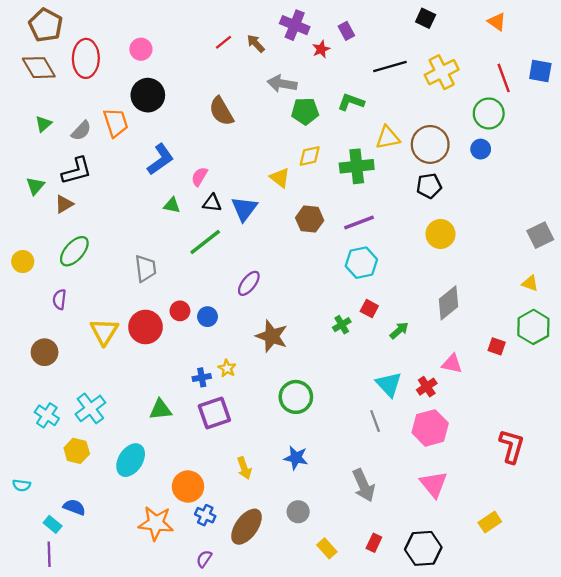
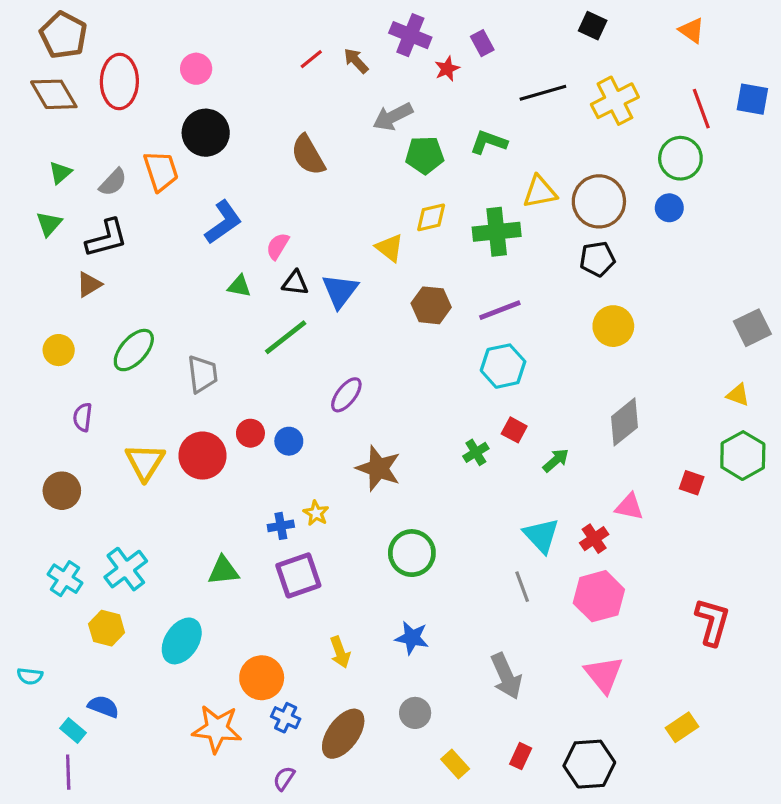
gray arrow: (282, 84) -> (393, 117), turned -36
green triangle: (35, 186) -> (49, 224), moved
green ellipse: (74, 251) -> (134, 350), moved
yellow circle: (23, 262) -> (59, 350), moved

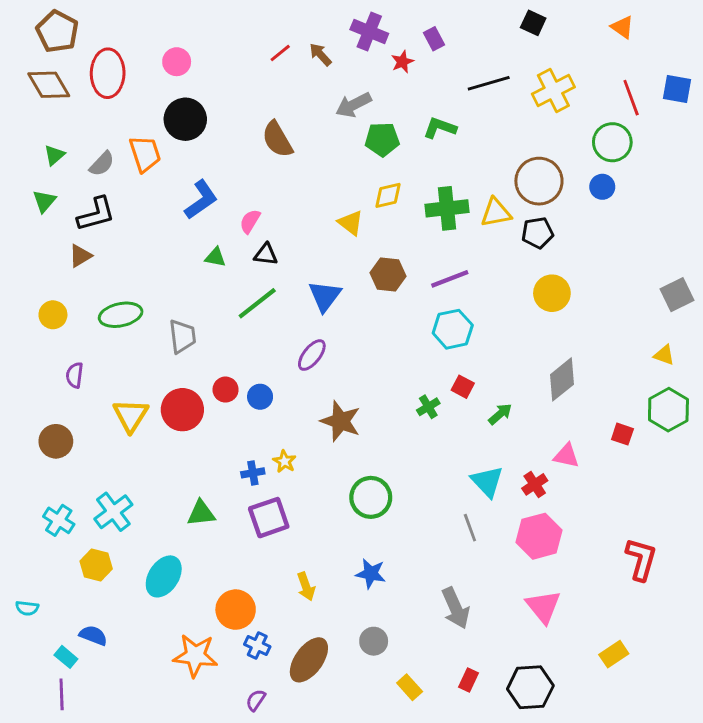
yellow triangle: (540, 192) -> (496, 213), moved
blue triangle: (340, 291) -> (325, 296), moved
green ellipse: (134, 350) -> (121, 315), turned 36

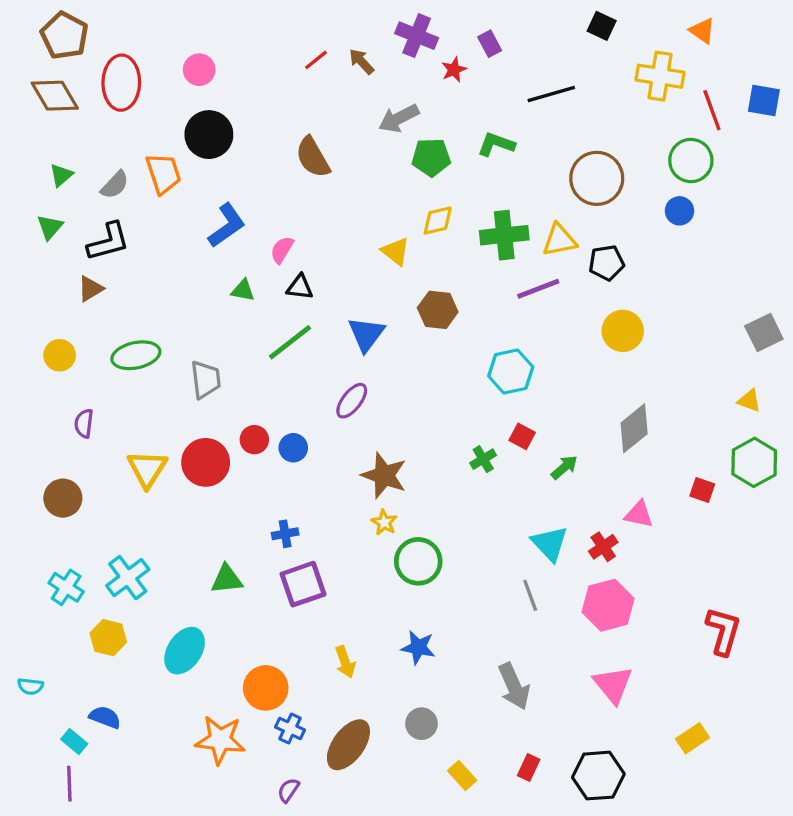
yellow cross: (553, 90) -> (660, 76), moved, turned 36
brown circle: (539, 181) -> (597, 178), moved
purple line: (450, 279) -> (538, 289), moved
yellow star: (284, 461) -> (384, 522), moved

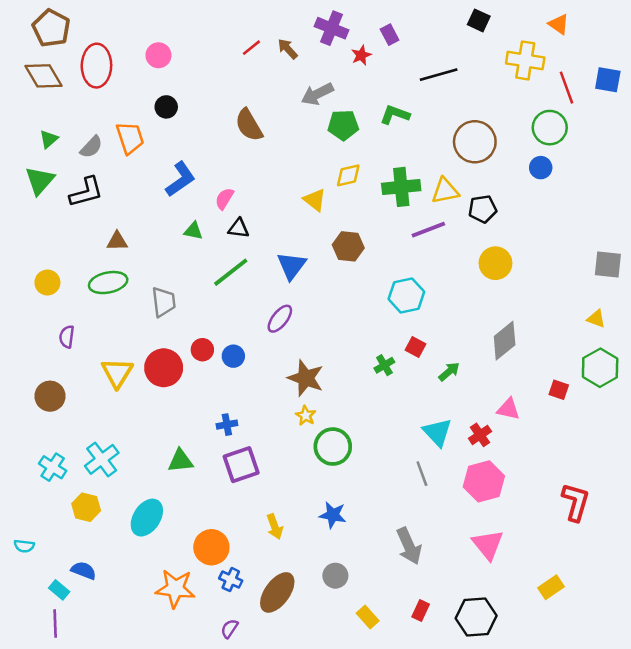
black circle: (209, 135) -> (166, 107), size x0.6
green triangle: (50, 227) -> (40, 181), size x1.4
brown triangle: (90, 289) -> (117, 241), moved, turned 30
gray square: (764, 333) -> (608, 264), turned 32

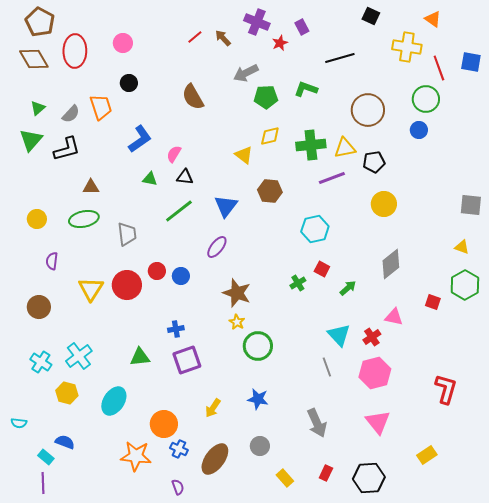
yellow arrow: (275, 527) -> (213, 408), turned 54
purple semicircle: (229, 629) -> (178, 487), turned 126

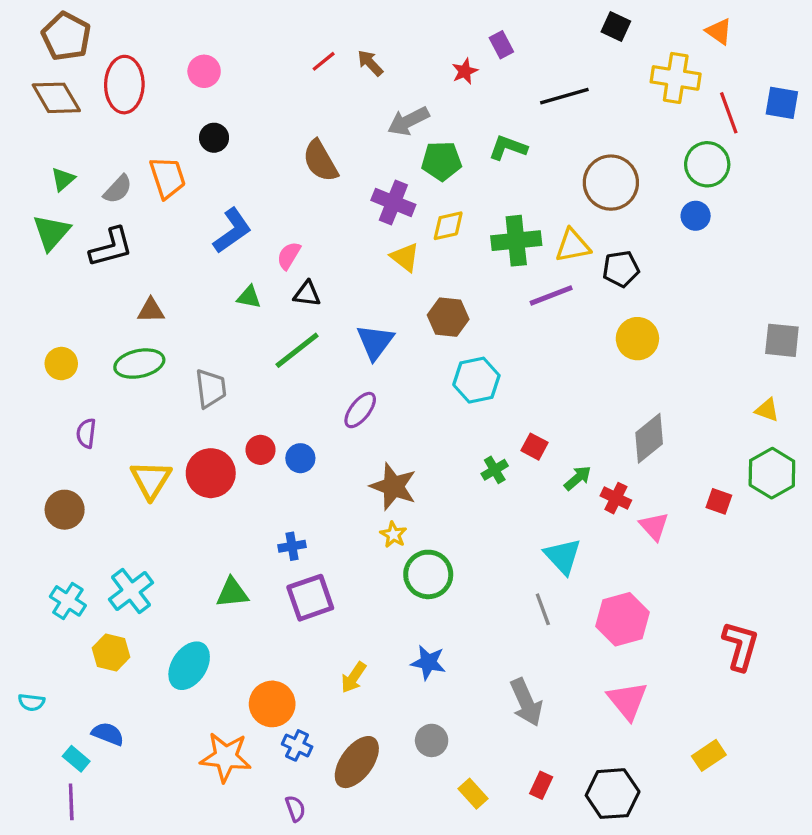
purple cross: (257, 22) -> (393, 202), moved
cyan hexagon: (315, 229) -> (476, 380), moved
pink triangle: (394, 317) -> (654, 526), turned 36
red cross: (372, 337) -> (616, 498), moved, turned -30

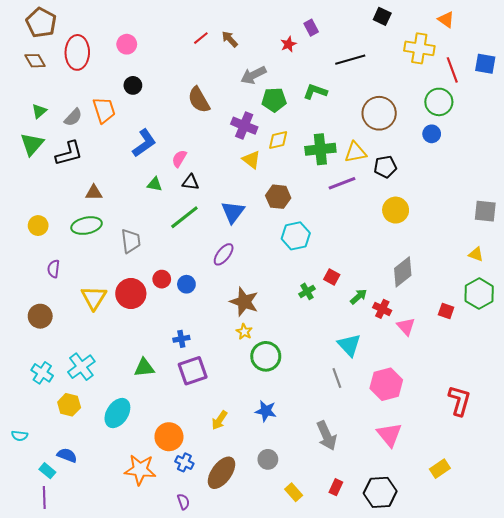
brown diamond: (56, 98) -> (35, 61), size x0.7

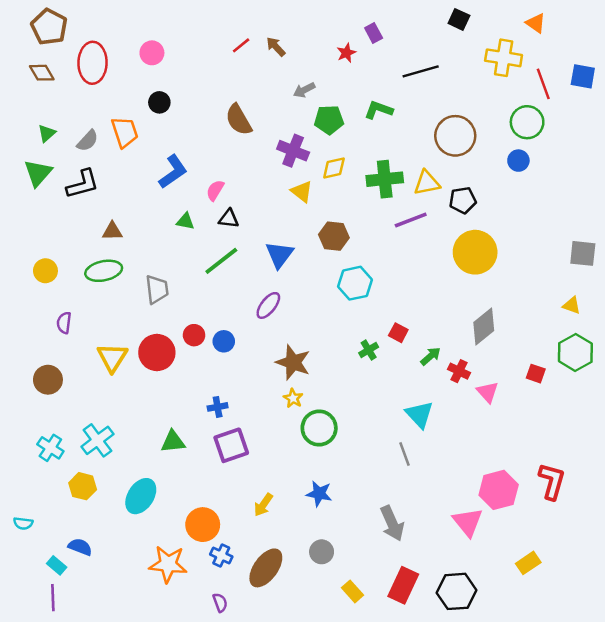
gray arrow: (253, 75) -> (304, 90), size x0.7
yellow circle: (396, 210) -> (475, 252), size x1.4
pink hexagon: (386, 384) -> (499, 490), moved
red rectangle: (336, 487) -> (403, 585), size x1.8

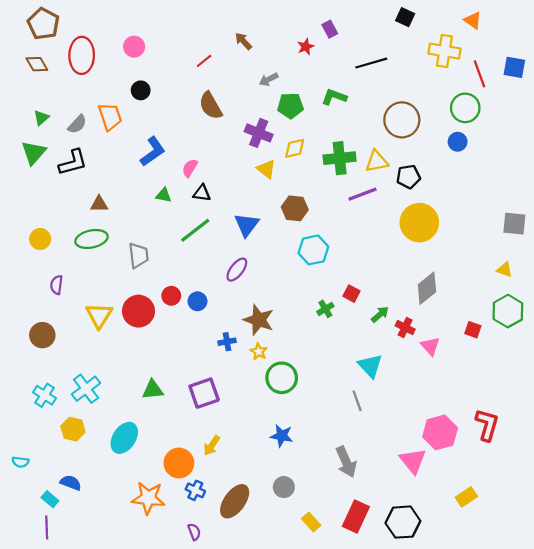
red line: (241, 45) -> (204, 61), moved
blue cross: (218, 407) -> (227, 342), moved
yellow arrow: (263, 505) -> (212, 446), moved

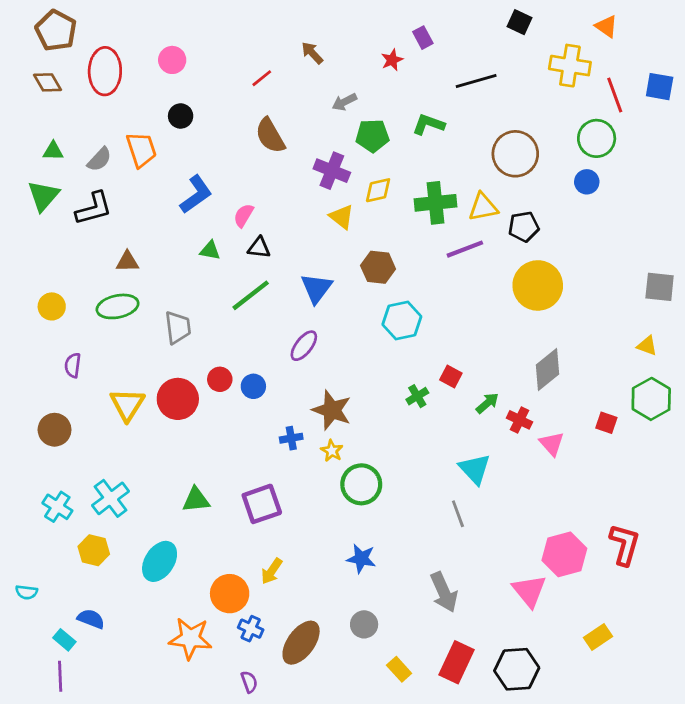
green triangle: (41, 118) -> (53, 151), turned 42

